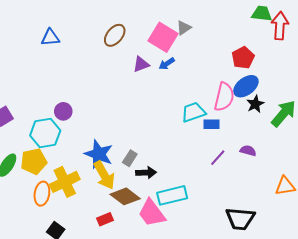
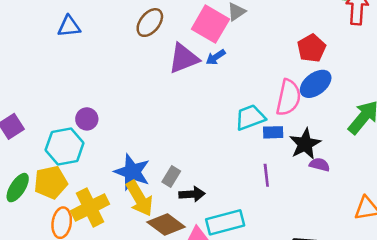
purple triangle: (141, 64) -> (184, 58), size x1.5
black star: (255, 104) -> (305, 144), moved, size x1.4
purple line: (218, 158) -> (266, 175), moved, turned -48

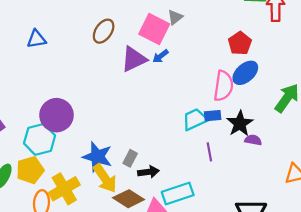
cyan trapezoid: (250, 117) -> (195, 119), moved
purple circle: (87, 119) -> (57, 115), size x1.8

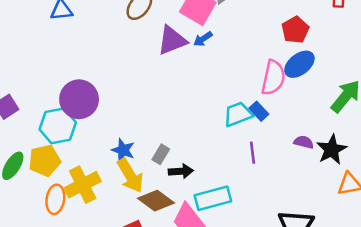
blue rectangle: (213, 116) -> (259, 111), turned 49
black star: (240, 124) -> (332, 150), moved
blue star: (97, 157) -> (123, 150), size x0.7

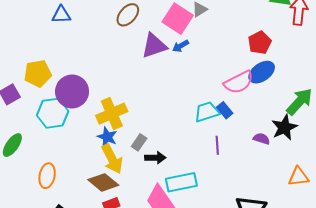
pink semicircle: (273, 78) -> (239, 82), turned 48
black star: (332, 150) -> (284, 127), moved
yellow pentagon: (45, 161) -> (38, 73), moved
yellow cross: (83, 185) -> (112, 114), moved
brown diamond: (156, 201) -> (103, 182), moved

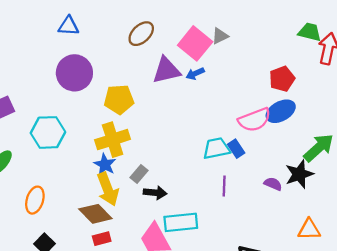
yellow pentagon: (38, 73) -> (119, 99), moved
purple circle: (72, 91) -> (74, 73), moved

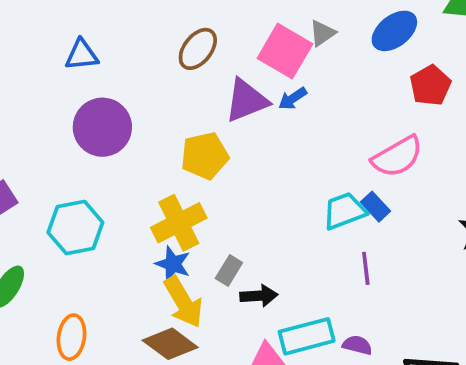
yellow pentagon: (119, 99) -> (205, 156), moved
blue ellipse: (281, 111) -> (394, 31), moved
purple semicircle: (273, 184) -> (357, 345), moved

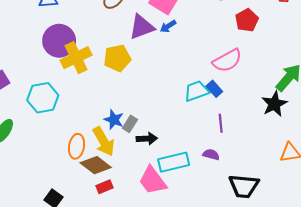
yellow cross: (179, 223) -> (76, 58), moved
blue star: (173, 264) -> (114, 120), moved
purple line: (366, 268) -> (221, 123), moved
orange ellipse: (71, 337) -> (77, 146), moved
purple semicircle: (357, 345) -> (211, 154), moved

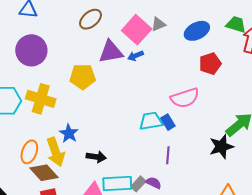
yellow cross: (76, 58) -> (41, 99), moved, turned 32
gray rectangle: (130, 124) -> (138, 184), moved

